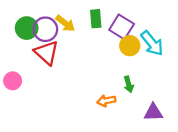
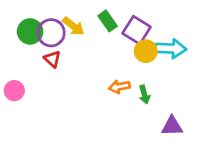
green rectangle: (96, 19) -> (108, 21), turned -30
cyan arrow: (152, 43) -> (171, 49), turned -48
red triangle: (47, 53) -> (52, 59), size x0.6
orange arrow: (106, 101) -> (119, 87), moved

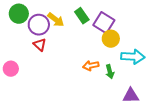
green circle: (30, 31) -> (19, 14), moved
cyan arrow: (171, 49) -> (133, 57), moved

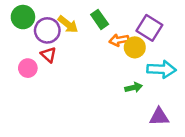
purple square: (104, 23) -> (149, 28), moved
orange arrow: (91, 66) -> (119, 40), moved
pink circle: (11, 69) -> (28, 68), moved
green arrow: (110, 72) -> (134, 88), turned -88

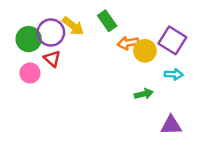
green circle: (23, 17) -> (29, 39), moved
purple square: (149, 28) -> (172, 40), moved
cyan arrow: (162, 69) -> (174, 74), size x0.6

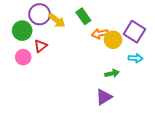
purple circle: (51, 33) -> (40, 14), moved
red triangle: (52, 59) -> (41, 46), turned 40
purple triangle: (171, 125) -> (104, 97), moved, turned -30

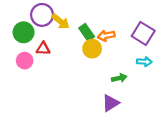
green rectangle: (83, 16) -> (87, 32), moved
yellow circle: (113, 40) -> (92, 49), moved
red triangle: (41, 46) -> (43, 49), turned 40

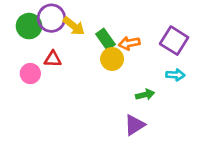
green circle: (24, 32) -> (29, 26), moved

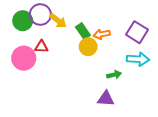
pink circle: (30, 74) -> (24, 58), size x1.5
cyan arrow: (175, 75) -> (138, 59), size x1.5
purple triangle: (135, 125) -> (106, 99), turned 36

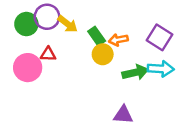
green arrow: (114, 75) -> (135, 72), moved, size x1.5

